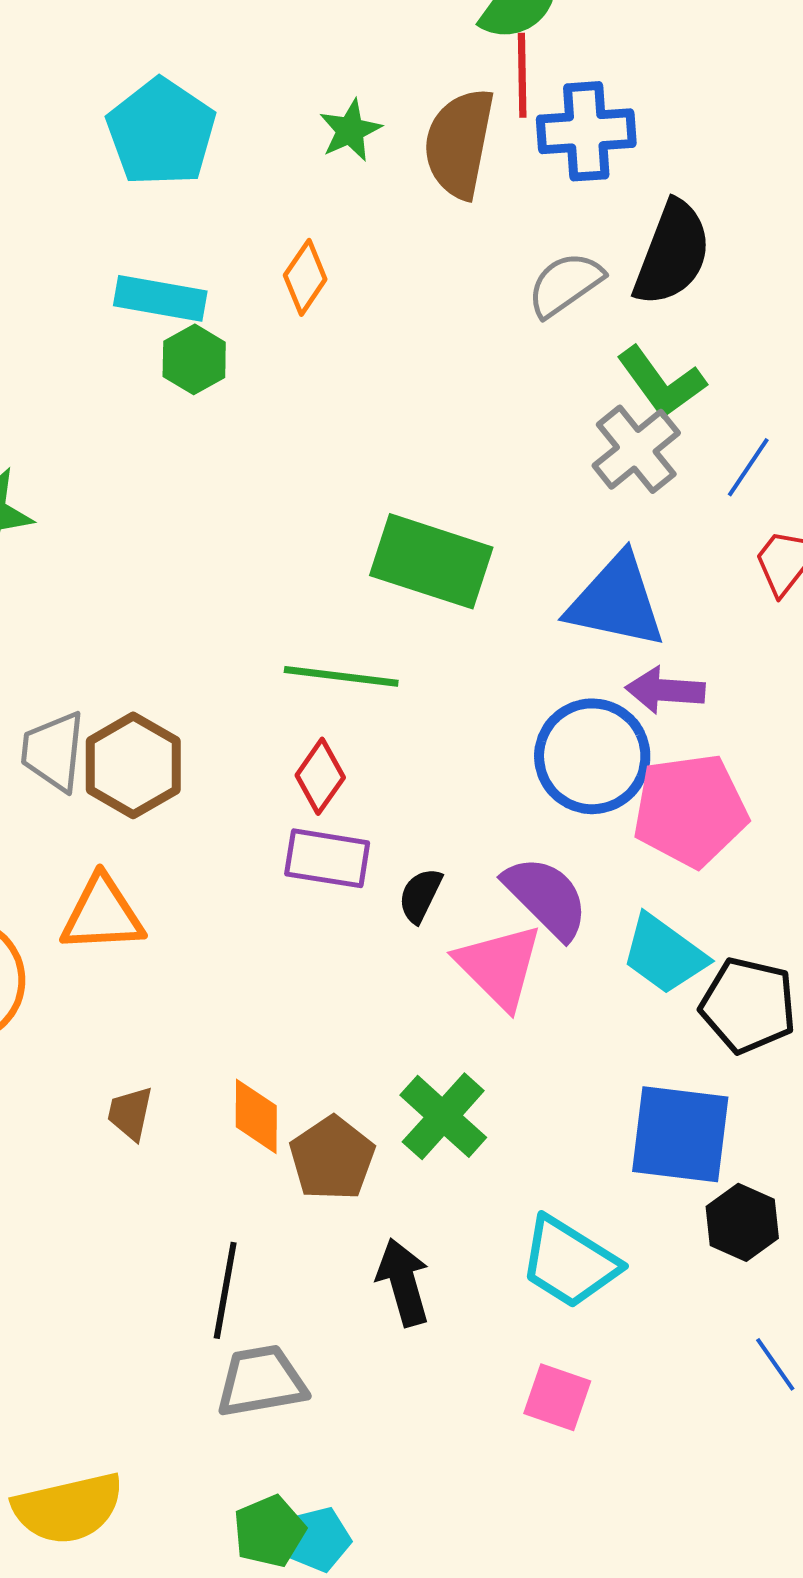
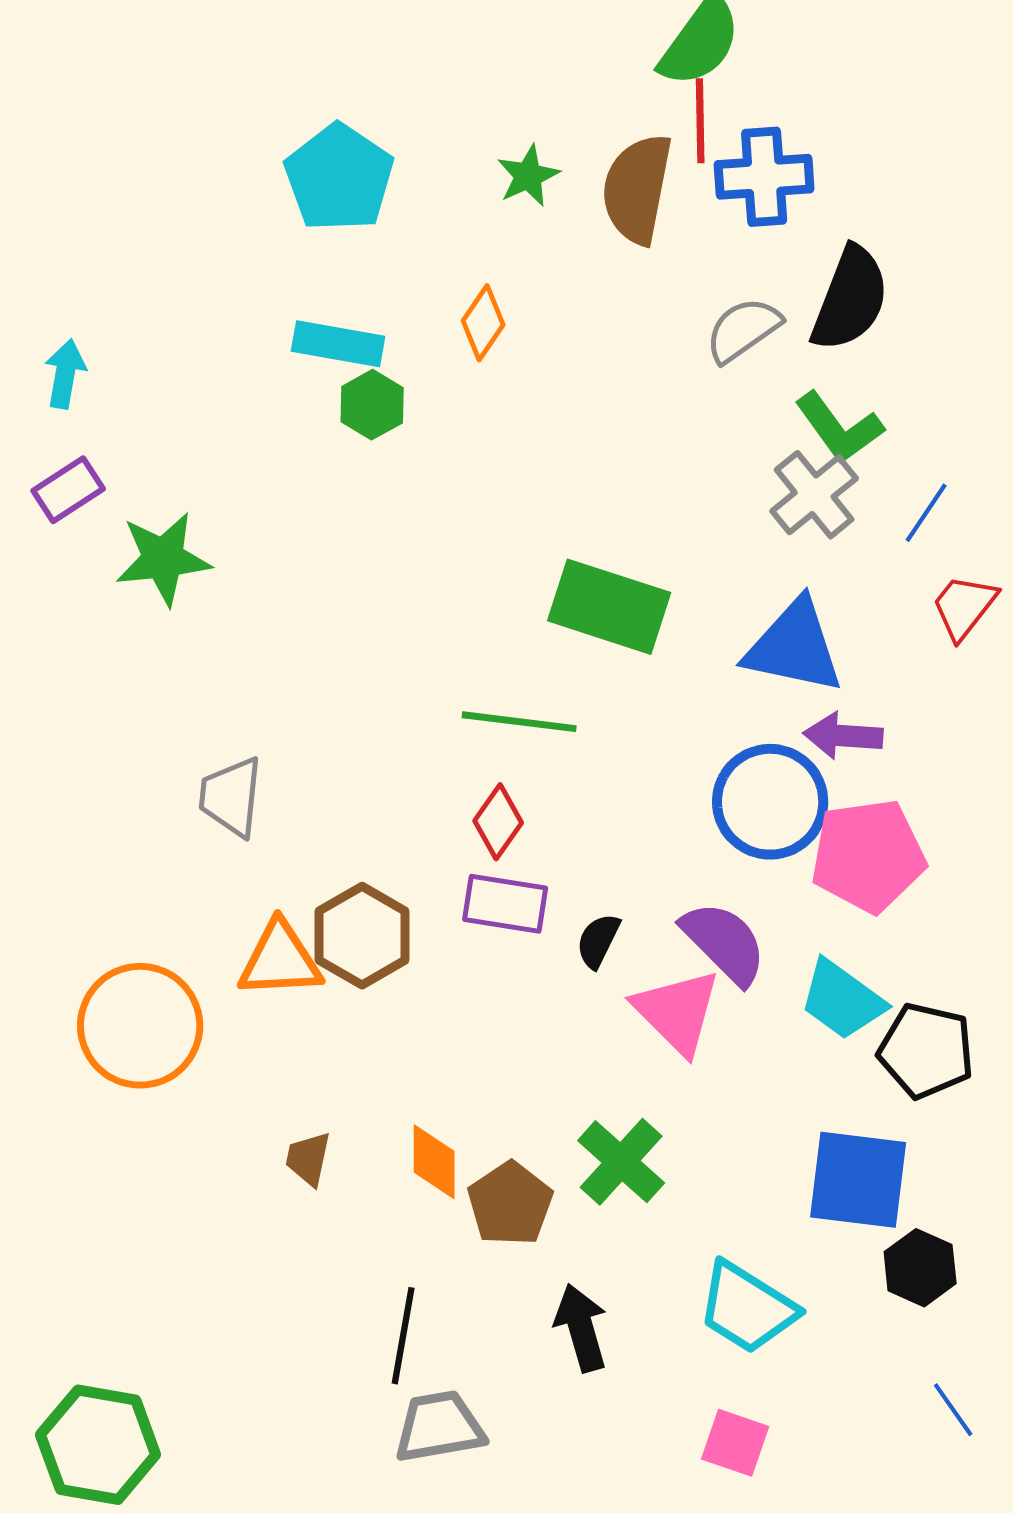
brown hexagon: (133, 765) -> (362, 936), moved

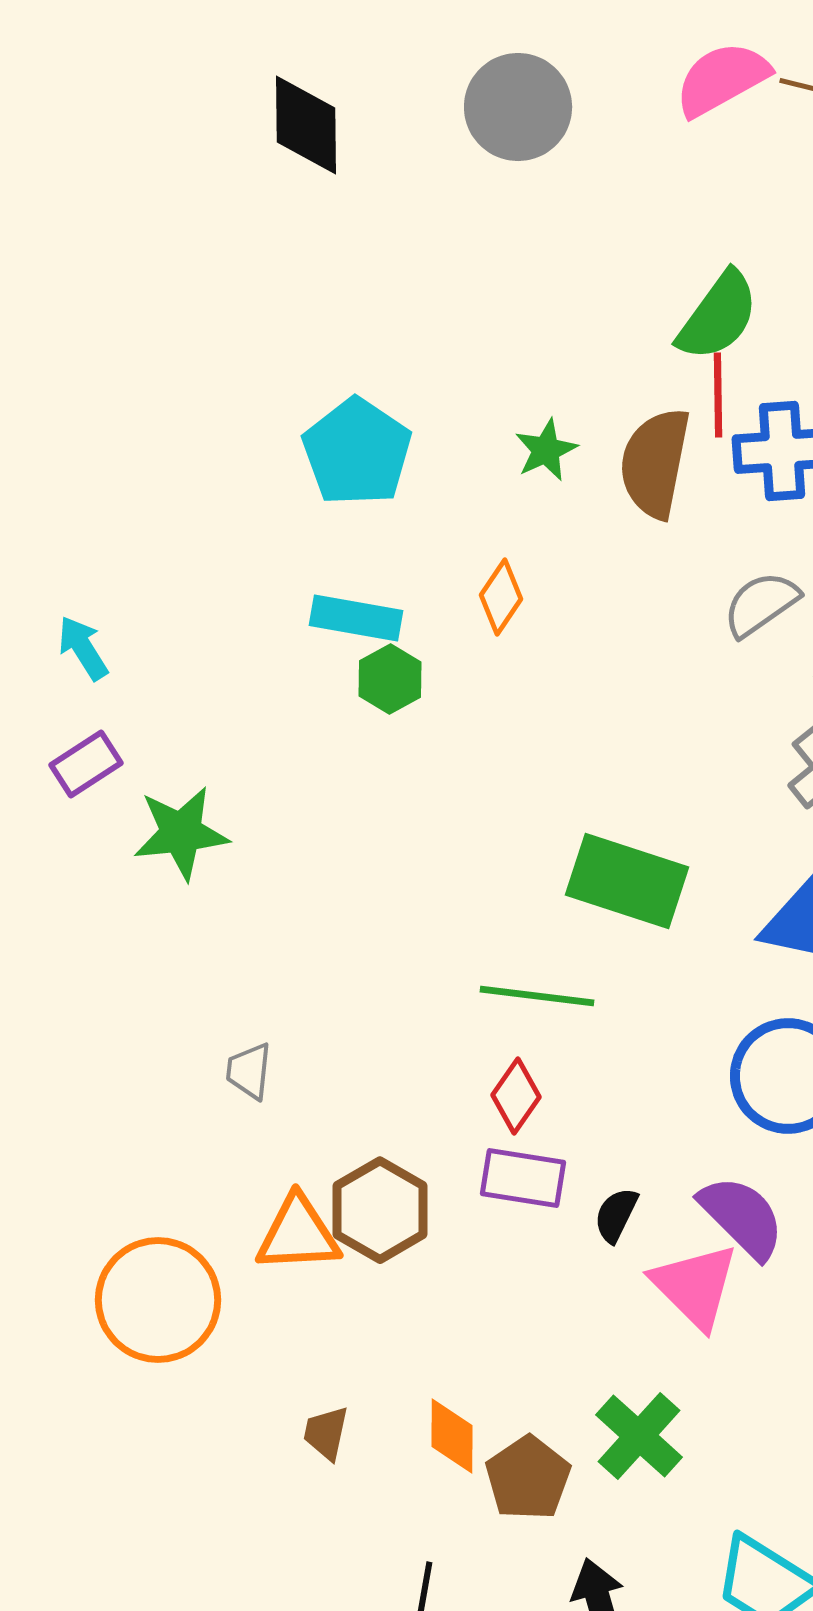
cyan arrow: (65, 374) -> (83, 648), turned -42
gray trapezoid: (231, 797) -> (249, 1071), size x0.7

